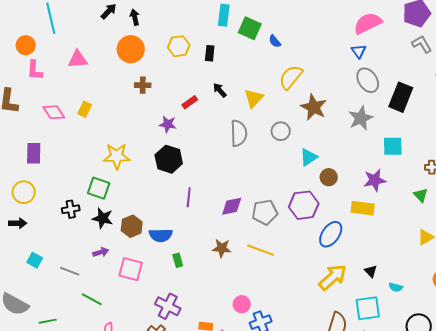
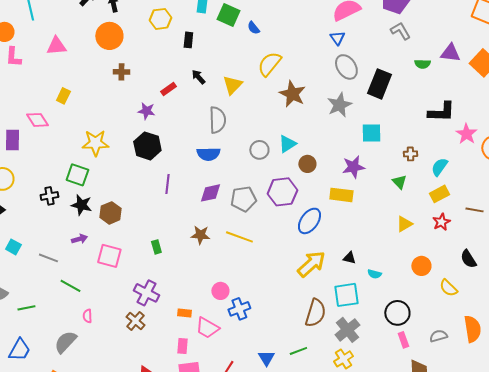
yellow hexagon: (179, 46) -> (160, 19), moved
pink diamond: (54, 112) -> (37, 120), moved
gray circle: (281, 131) -> (259, 150), moved
blue semicircle: (161, 235) -> (208, 154), moved
black triangle: (371, 271) -> (349, 258), turned -32

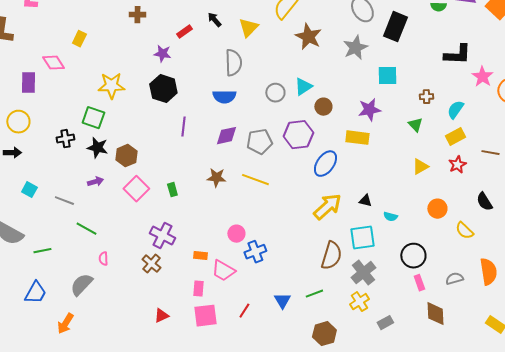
pink square: (109, 256) -> (136, 189), moved, turned 30

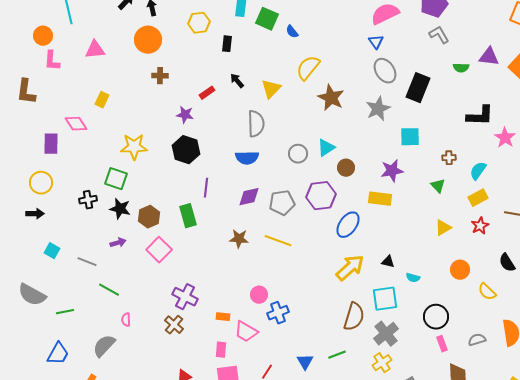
green rectangle: (172, 190) -> (188, 216), moved, size x1.6

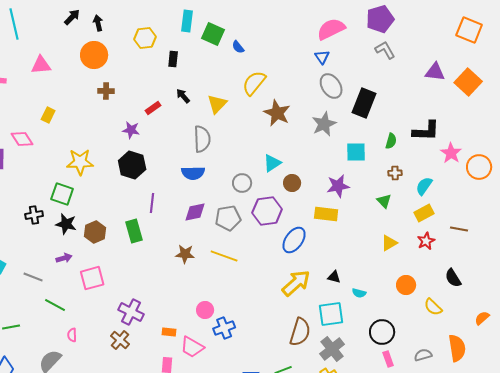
green semicircle: (461, 68) -> (391, 141), moved, turned -77
gray circle: (298, 154) -> (242, 183), moved
pink square: (159, 250) -> (92, 278), moved, turned 30

